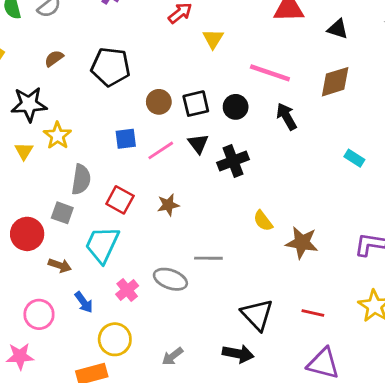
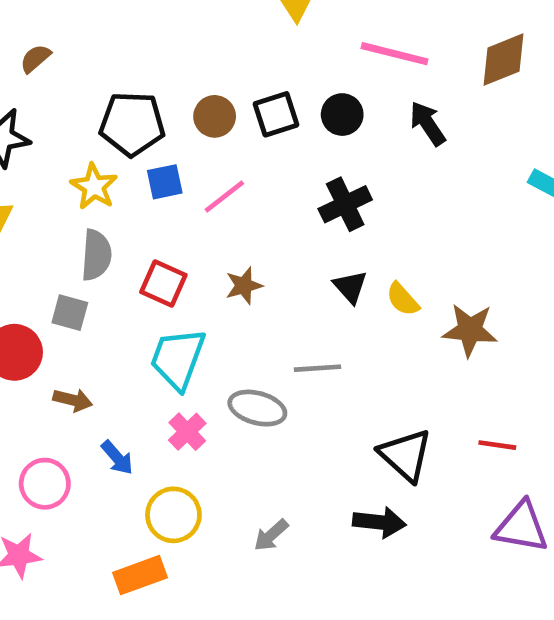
black pentagon: (111, 67) -> (132, 124), moved
yellow star: (57, 136) -> (94, 187), moved
black triangle: (198, 144) -> (350, 287), moved
cyan trapezoid: (102, 245) -> (178, 359), moved

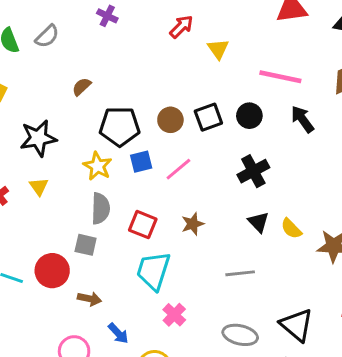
brown semicircle: (35, 59) -> (82, 87), moved
gray ellipse: (257, 408) -> (240, 335), moved
pink cross: (187, 432) -> (174, 315), moved

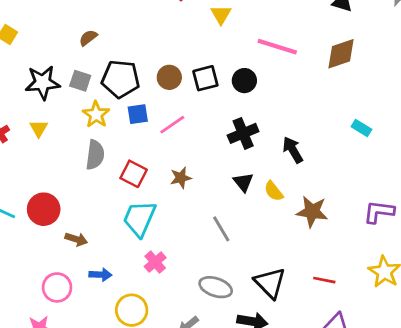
black arrow: (302, 119) -> (293, 150), moved
gray square: (86, 245) -> (80, 81), moved
gray line: (240, 273) -> (221, 229), turned 60
blue arrow: (118, 333) -> (100, 275), turned -50

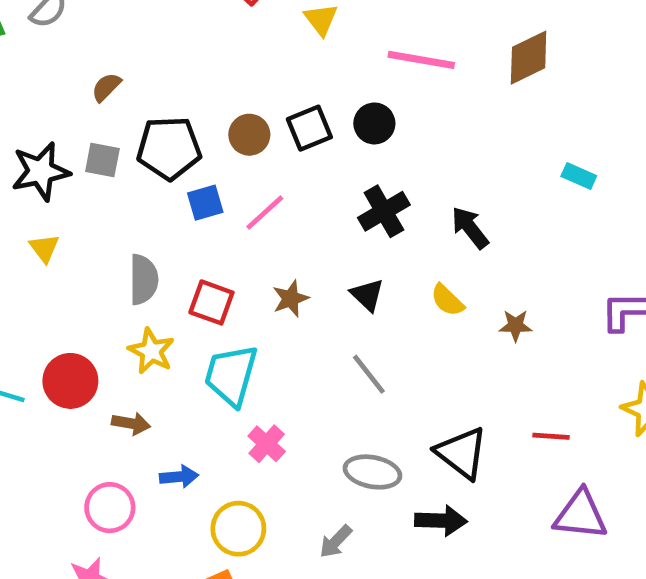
yellow star: (96, 114) -> (151, 351), moved
black triangle: (243, 182) -> (367, 295), moved
brown star: (312, 212) -> (516, 326), size x0.6

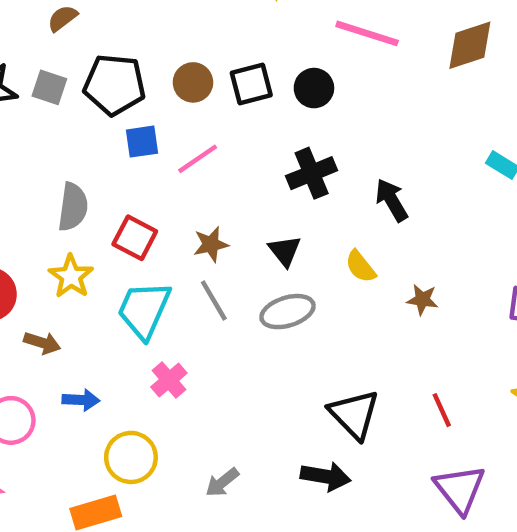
gray line: (369, 374) -> (214, 301), moved
red line: (551, 436) -> (442, 410), turned 54
gray ellipse: (372, 472) -> (288, 312), moved, turned -36
purple triangle: (581, 515) -> (460, 489), turned 38

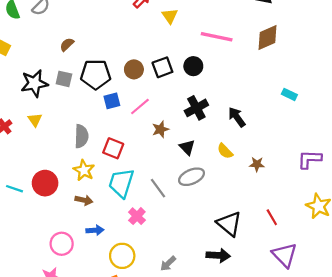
brown star: (211, 244) -> (160, 129), moved
gray line: (214, 301) -> (158, 188), moved
brown arrow: (42, 343) -> (84, 200), moved

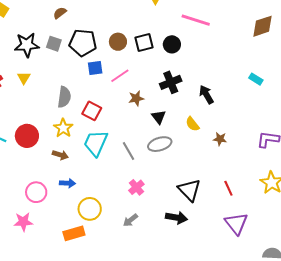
brown diamond: (267, 37) -> (263, 26), moved
pink cross: (137, 216) -> (136, 187), moved

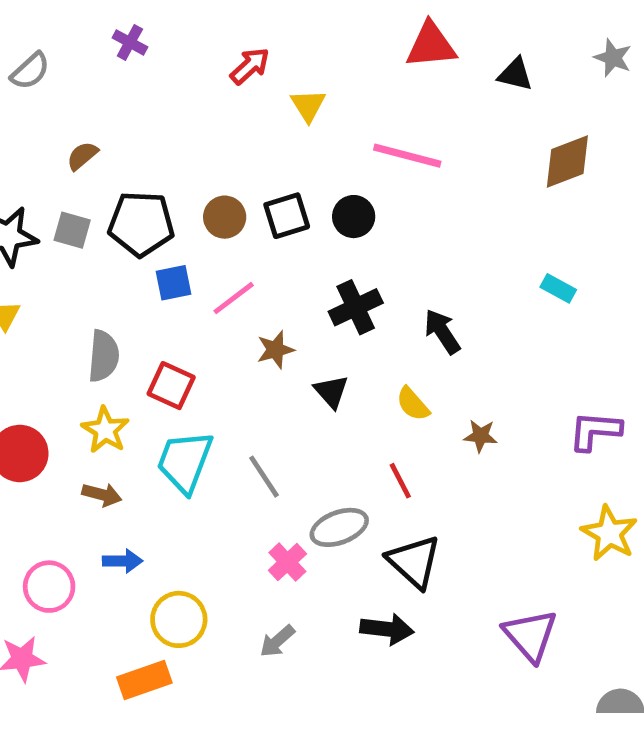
gray ellipse: (160, 144) -> (339, 527), moved
red line: (228, 188) -> (400, 481), moved

